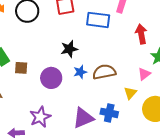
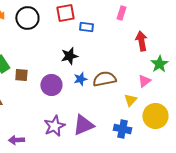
blue rectangle: (98, 20) -> (86, 27), moved, size x0.6
blue cross: (109, 113) -> (122, 129), moved
purple star: (40, 117) -> (54, 126), moved

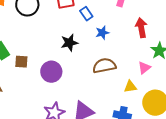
blue rectangle: (86, 27) -> (86, 14), turned 48
blue star: (80, 79) -> (102, 33), moved
yellow triangle: (130, 100) -> (130, 87), turned 40

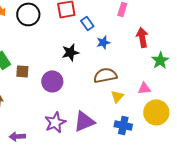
pink triangle: (144, 68) -> (144, 88), moved, turned 32
yellow triangle: (130, 87) -> (117, 96), moved, turned -40

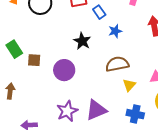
black star: (70, 52) -> (82, 41), turned -30

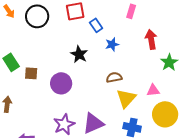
brown semicircle: (117, 64) -> (114, 77), size x0.7
yellow triangle: (129, 85) -> (126, 98), size x1.5

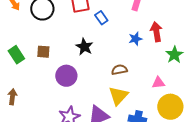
blue star: (112, 44) -> (135, 39), moved
brown square: (31, 73) -> (43, 52), moved
yellow triangle: (126, 98) -> (118, 96), moved

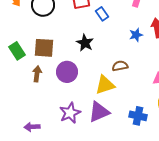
brown square: (43, 52) -> (44, 48), size x1.5
yellow triangle: (118, 96) -> (105, 85), moved, turned 30
brown arrow: (12, 97) -> (37, 74), moved

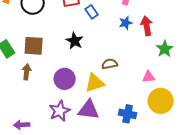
blue star: (136, 35) -> (126, 23), moved
purple circle: (67, 72) -> (65, 79), moved
purple triangle: (99, 112) -> (89, 110), turned 30

